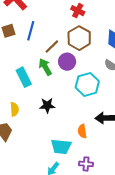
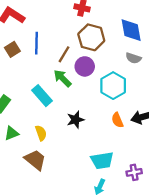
orange semicircle: (82, 131) -> (117, 120), moved

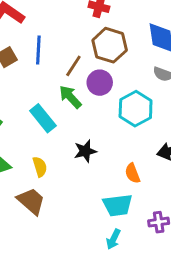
orange semicircle: (117, 120) -> (132, 173), moved

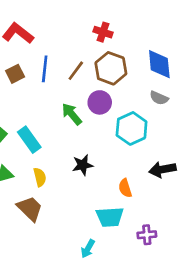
brown line: (73, 66) -> (76, 71), moved
cyan rectangle: (43, 118) -> (29, 140), moved
cyan arrow: (113, 239) -> (88, 249), moved

